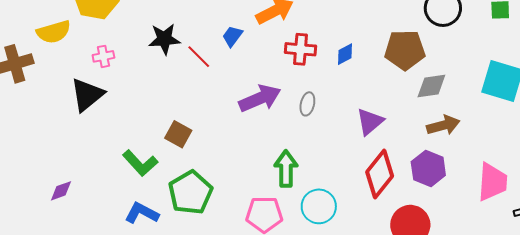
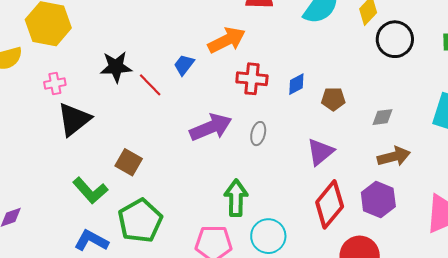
brown pentagon: (405, 50) -> (333, 99), moved, size x0.6
gray diamond: (431, 86) -> (382, 117), size x0.7
black triangle: (87, 95) -> (74, 119), moved

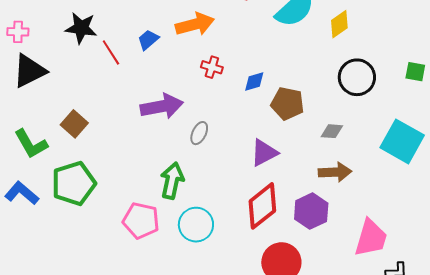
black circle: (395, 39) -> (357, 77), moved
red cross: (252, 79) -> (212, 67), size x0.7
brown pentagon: (333, 99) -> (287, 103), size x1.4
gray ellipse: (258, 134) -> (199, 133), moved

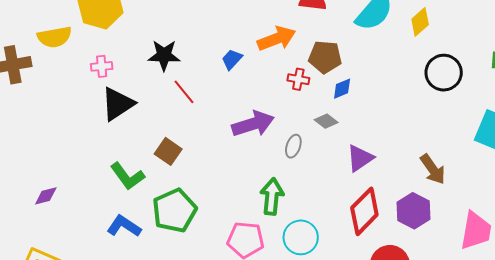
red line: (111, 52) -> (184, 92), moved
brown pentagon: (287, 103) -> (325, 57), moved
gray diamond: (332, 131) -> (326, 121), moved, turned 40
brown arrow: (335, 172) -> (433, 169), turned 64

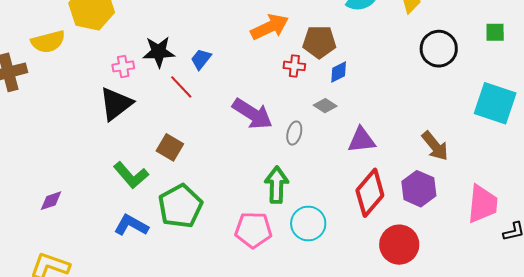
blue trapezoid: (232, 59) -> (201, 59), moved
pink cross: (102, 66) -> (123, 66), moved
purple arrow: (253, 124) -> (252, 114), turned 54
purple triangle: (360, 158) -> (362, 140), turned 32

